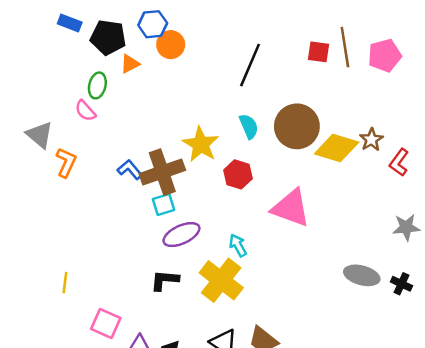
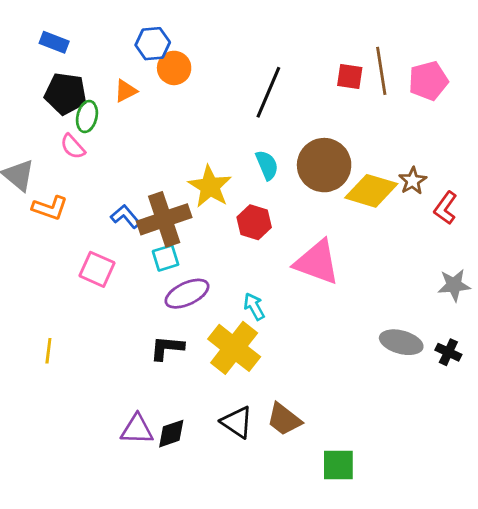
black pentagon: (108, 37) -> (66, 94), moved
orange L-shape: (66, 162) -> (50, 208), turned 84
pink square: (106, 323) -> (97, 269), moved

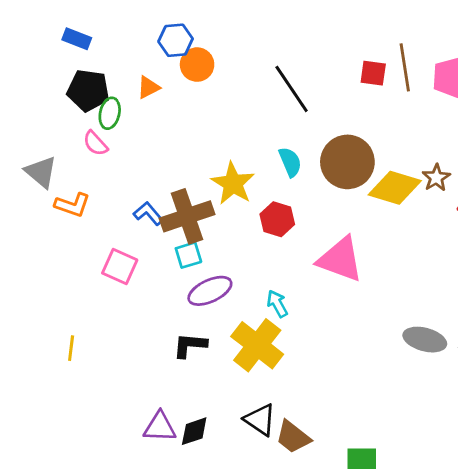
black line: (268, 92) -> (292, 89), turned -57
brown trapezoid: (284, 419) -> (293, 437), moved

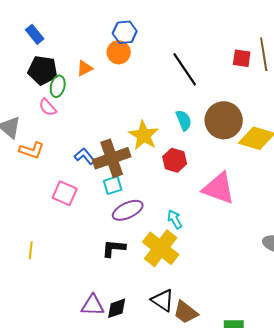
blue rectangle: (77, 39) -> (35, 34), turned 30
blue hexagon: (176, 40) -> (125, 32), moved

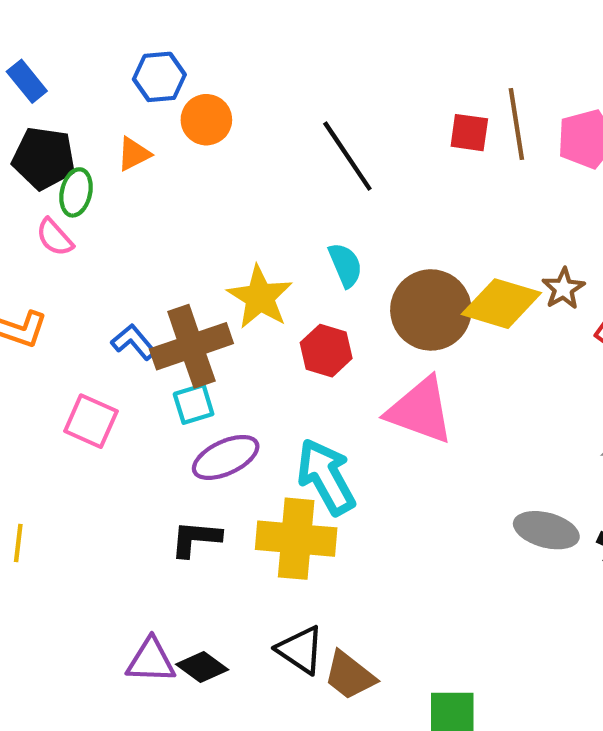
blue hexagon: (125, 32) -> (159, 77), moved
brown circle: (224, 120) -> (431, 310), moved
cyan arrow: (175, 219) -> (326, 477), size x1.8
yellow cross: (161, 248) -> (296, 539), turned -33
black diamond: (117, 308) -> (202, 667), turned 55

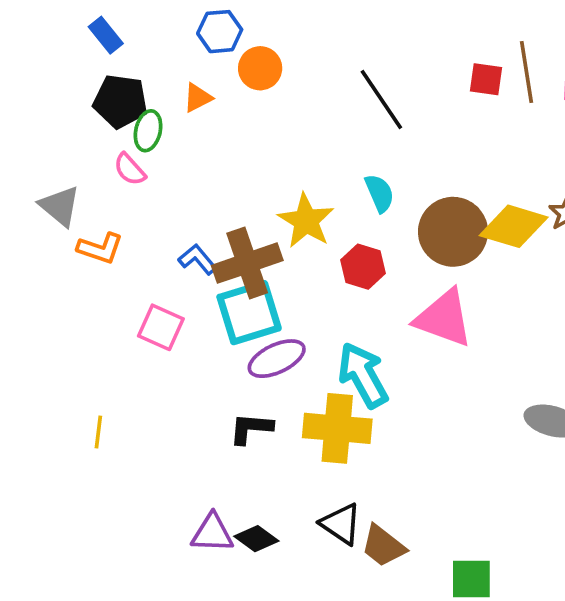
cyan square: (194, 404) -> (249, 313), size x1.8

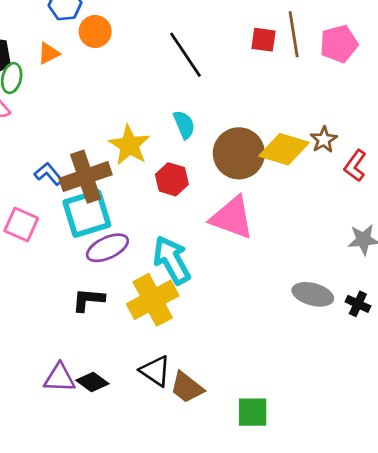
yellow cross: (337, 428) -> (153, 300), turned -33

